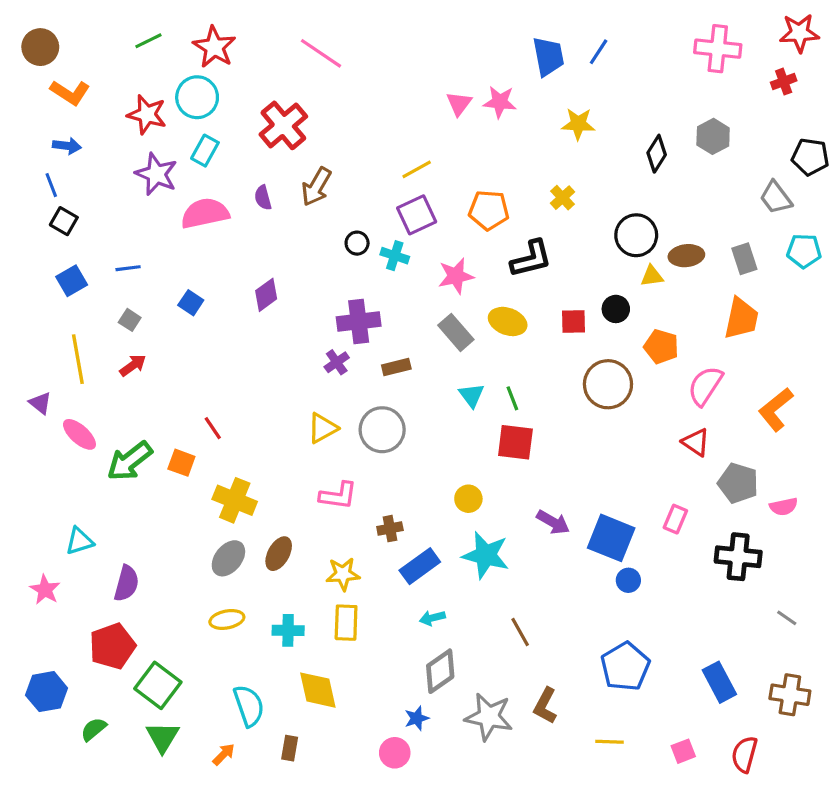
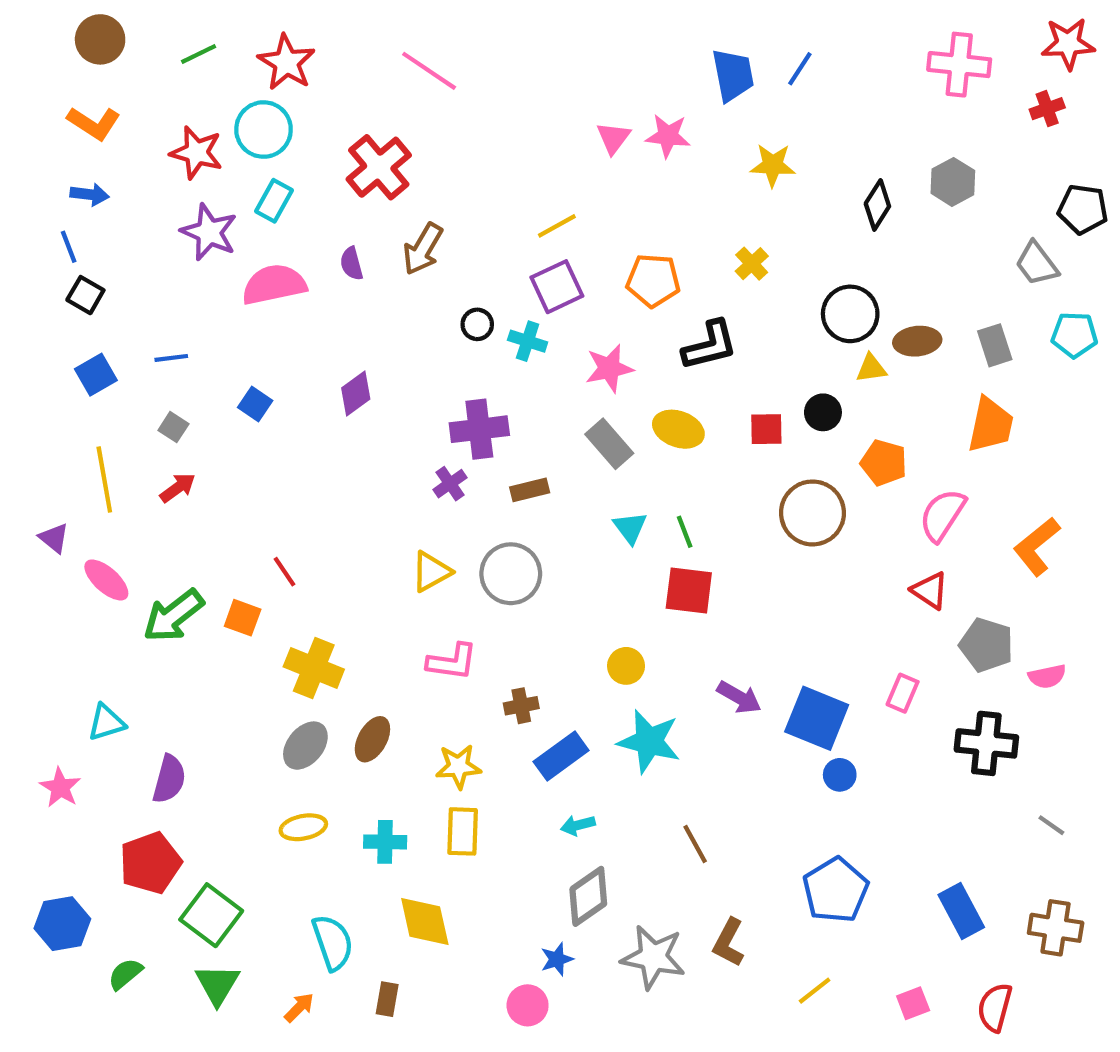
brown circle: (40, 47) -> (100, 39), moved
yellow line: (610, 742) -> (815, 991), turned -40

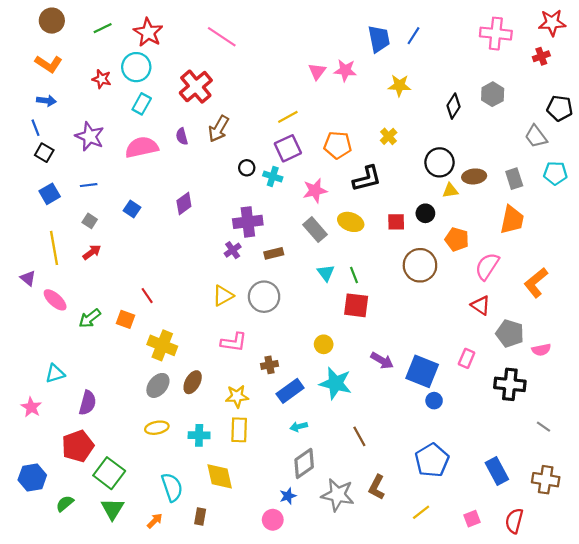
red star: (196, 153) -> (102, 79), size x0.7
purple star: (209, 232) -> (90, 136), moved
green arrow: (173, 616) -> (90, 318), size x0.7

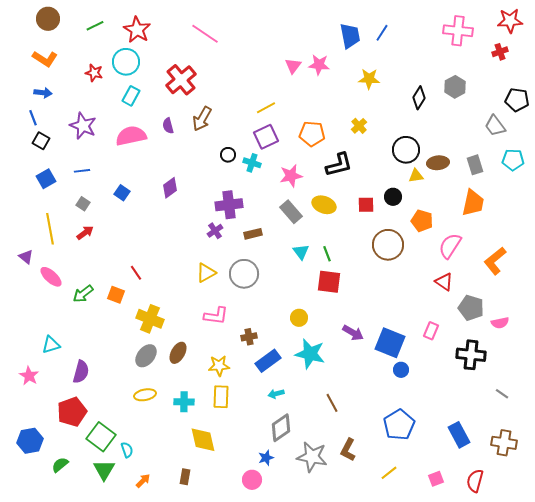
cyan semicircle: (172, 487) -> (127, 450), moved, size x0.6

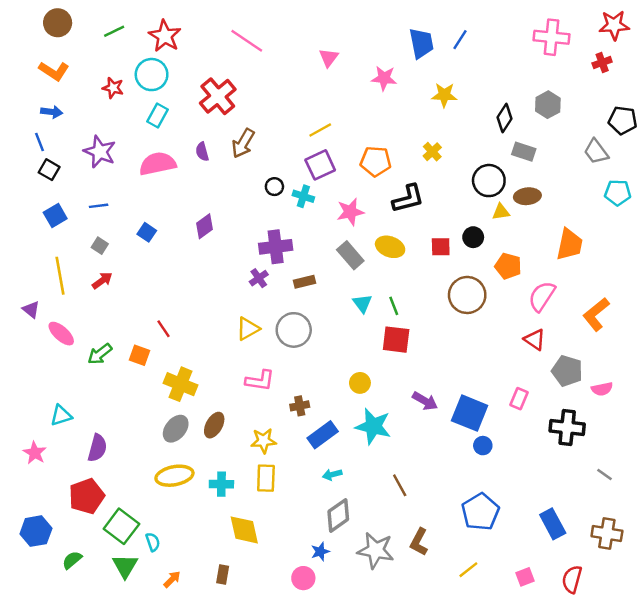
pink triangle: (293, 66) -> (329, 58), moved
gray rectangle: (475, 165) -> (524, 152), moved, turned -54
yellow ellipse: (145, 395) -> (174, 476), size x1.4

